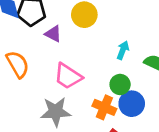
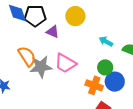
cyan arrow: (123, 50) -> (106, 41), turned -80
gray star: (56, 112) -> (41, 67), moved

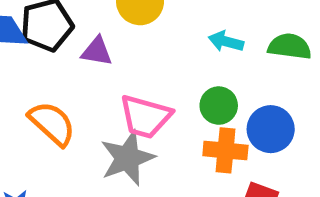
gray star: (41, 67) -> (127, 158), moved
green circle: (105, 67) -> (219, 106), moved

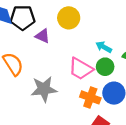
green circle: (219, 106) -> (105, 67), moved
pink trapezoid: (145, 117) -> (81, 69), moved

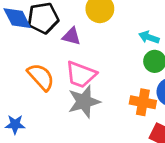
pink trapezoid: (81, 69) -> (81, 74), moved

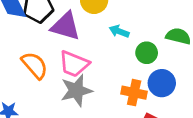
purple triangle: (71, 36) -> (66, 26), size x1.6
cyan arrow: (149, 37) -> (119, 31), moved

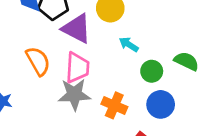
pink trapezoid: (74, 64) -> (77, 68), turned -120
orange cross: (134, 93) -> (114, 105), moved

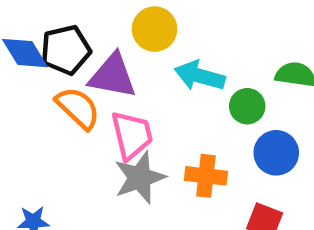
cyan arrow: (129, 44) -> (200, 76), size x1.5
orange semicircle: (38, 61) -> (78, 108), moved

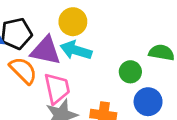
cyan arrow: (200, 76) -> (76, 50), moved

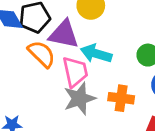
cyan arrow: (76, 50) -> (96, 54), moved

